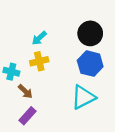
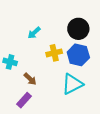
yellow cross: (39, 61) -> (54, 53), moved
brown arrow: (25, 91) -> (30, 79), moved

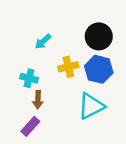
cyan cross: (10, 62) -> (29, 78), moved
brown arrow: (30, 79) -> (38, 100), turned 48

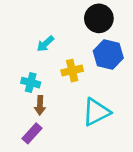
black circle: (99, 36) -> (99, 18), moved
blue hexagon: (99, 69) -> (108, 54), moved

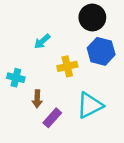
cyan cross: (31, 83) -> (16, 78), moved
purple rectangle: (32, 133) -> (52, 118), moved

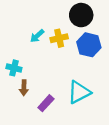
yellow cross: (67, 66) -> (59, 38), moved
brown arrow: (37, 99) -> (24, 88), moved

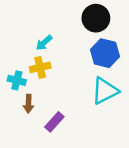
yellow cross: (59, 38) -> (40, 67), moved
cyan triangle: (79, 92) -> (105, 91), moved

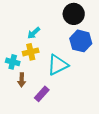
cyan triangle: (105, 91) -> (58, 65), moved

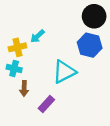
black circle: (74, 14) -> (94, 16), moved
yellow cross: (31, 52) -> (17, 47), moved

